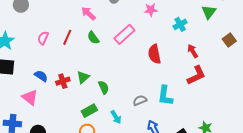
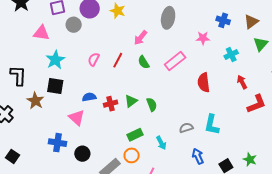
pink arrow: (89, 13) -> (141, 38), turned -98
red L-shape: (196, 75) -> (257, 104), moved
blue semicircle: (41, 76) -> (89, 97), turned -48
green semicircle: (104, 87) -> (152, 104), moved

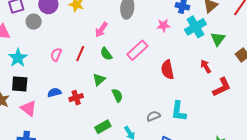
green triangle: (261, 44) -> (218, 39), moved
cyan cross: (231, 55) -> (195, 27), moved, size x1.5
green triangle: (131, 101) -> (99, 80), moved
pink triangle: (77, 118) -> (29, 108), moved

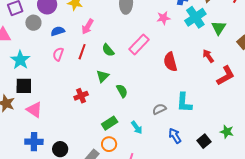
pink arrow: (101, 30) -> (88, 27), moved
blue semicircle: (54, 93) -> (58, 31), moved

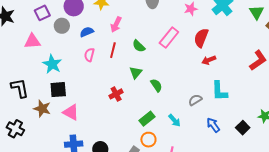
green triangle: (219, 28) -> (257, 12), moved
red arrow: (208, 56) -> (209, 60), moved, turned -72
red semicircle: (170, 62) -> (201, 38), moved, turned 42

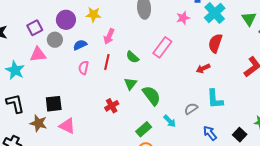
red semicircle: (201, 38) -> (215, 43), moved
pink triangle: (32, 41) -> (38, 54), moved
cyan star: (52, 64) -> (15, 70), moved
green semicircle: (156, 85) -> (152, 96), size x1.5
cyan arrow: (174, 120) -> (170, 121), moved

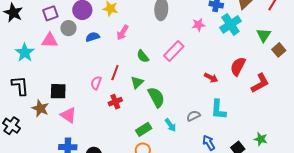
red semicircle: (215, 43) -> (238, 66), moved
red line: (107, 62) -> (115, 73), moved
pink semicircle: (83, 68) -> (96, 83), moved
red arrow: (203, 68) -> (211, 78), turned -136

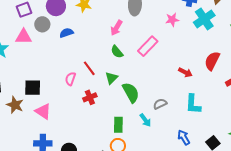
pink arrow: (123, 33) -> (116, 28), moved
red line: (115, 73) -> (89, 68), turned -56
gray semicircle: (193, 116) -> (160, 104), moved
green rectangle: (144, 129) -> (118, 125), turned -56

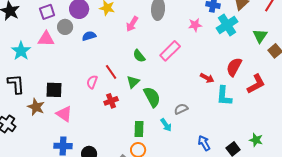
pink arrow: (116, 28) -> (132, 24), moved
cyan L-shape: (193, 104) -> (224, 96), moved

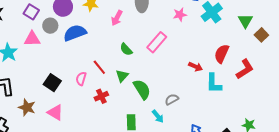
purple square: (47, 12) -> (31, 12), turned -35
blue semicircle: (89, 36) -> (75, 33), size x1.6
black square: (54, 90) -> (52, 83), moved, turned 36

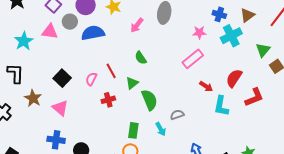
pink rectangle: (157, 42) -> (193, 59), moved

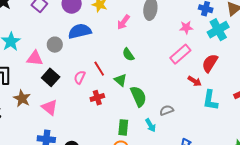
gray circle: (70, 22) -> (55, 45), moved
pink triangle: (50, 32) -> (35, 58), moved
red semicircle: (234, 78) -> (210, 63), moved
green triangle: (132, 83) -> (120, 80), turned -40

